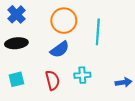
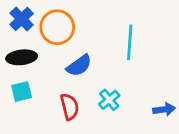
orange circle: (64, 21) -> (57, 27), moved
cyan cross: (82, 75) -> (109, 100), turned -35
cyan square: (16, 79) -> (22, 92), moved

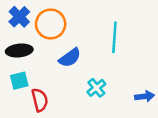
red semicircle: (70, 107) -> (40, 100), moved

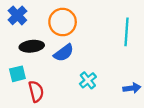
orange circle: (51, 24) -> (63, 22), moved
cyan line: (114, 37) -> (126, 32), moved
black ellipse: (19, 51) -> (32, 46), moved

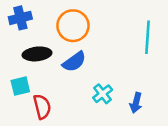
blue cross: (17, 15) -> (20, 18), turned 30
blue arrow: (132, 88) -> (136, 103), moved, turned 112

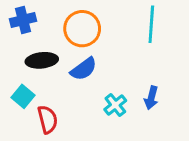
cyan line: (147, 37) -> (151, 24), moved
cyan square: (20, 86) -> (23, 96), turned -36
blue arrow: (136, 103) -> (151, 98), moved

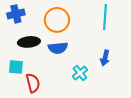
blue semicircle: (84, 69) -> (58, 48), turned 30
cyan square: (23, 96) -> (16, 67), turned -35
blue arrow: (151, 98) -> (105, 58), moved

